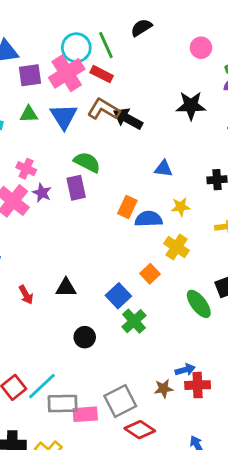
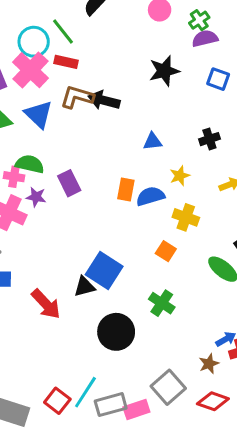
green semicircle: (87, 162) -> (30, 164), moved
red arrow: (26, 295) -> (46, 304), size x1.6
blue square: (118, 296) -> (104, 271), moved, size x1.4
black circle: (85, 337) -> (116, 332), size x1.6
red diamond: (140, 430) -> (213, 401), moved

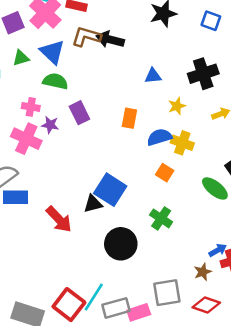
black cross: (209, 139) -> (203, 74), size x1.6
green semicircle: (30, 164) -> (55, 81), moved
blue semicircle: (150, 196) -> (159, 137), moved
gray square: (168, 387) -> (167, 293), turned 32
red square: (57, 401) -> (69, 305), size x1.4

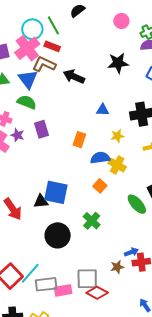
brown L-shape: (86, 37) -> (44, 64), moved
blue square: (110, 190) -> (56, 192), turned -30
red diamond: (206, 305) -> (97, 293), moved

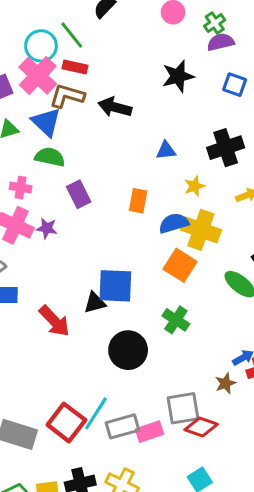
purple star: (17, 135) -> (47, 228), moved
yellow cross: (117, 165) -> (201, 230), size x1.4
orange square: (100, 186) -> (180, 265), size x1.5

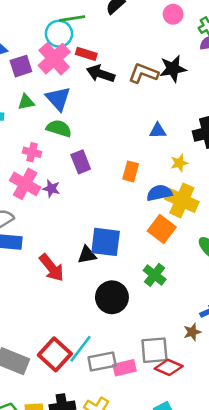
green line: (72, 35) -> (72, 18), moved, turned -65
brown L-shape: (67, 96) -> (143, 73), moved
black arrow: (115, 107) -> (101, 74), moved

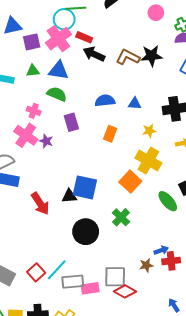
blue triangle: (58, 99) -> (59, 70), turned -45
blue semicircle: (159, 193) -> (105, 101), moved
red square: (55, 354) -> (36, 272), size x0.7

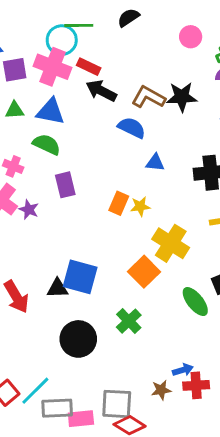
pink cross: (58, 39) -> (52, 67), turned -35
blue semicircle: (105, 101) -> (132, 128), moved, turned 30
yellow star: (149, 131) -> (140, 206), moved

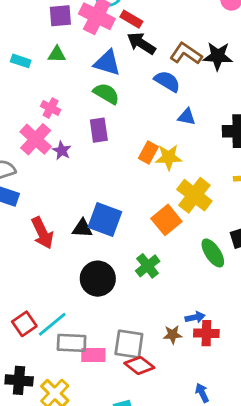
blue triangle: (51, 111) -> (107, 63), moved
green semicircle: (47, 144) -> (106, 94), moved
yellow star: (140, 206) -> (169, 157), size x1.4

